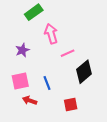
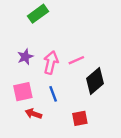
pink arrow: (51, 34) -> (51, 63), moved, turned 30

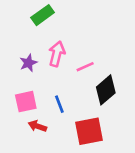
pink arrow: (51, 63) -> (57, 54), moved
red square: (80, 118) -> (89, 131), size x1.6

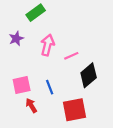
purple star: (28, 63) -> (16, 39), moved
red arrow: (37, 126) -> (31, 105), turned 40

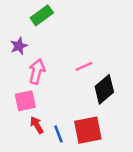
pink arrow: (48, 45) -> (37, 71), moved
blue line: (50, 87) -> (58, 134), moved

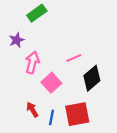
pink square: (25, 101) -> (51, 83), moved, turned -30
blue line: (58, 134) -> (51, 117), turned 32

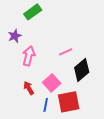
pink square: (51, 83) -> (52, 83), moved
red arrow: (32, 110) -> (29, 88), moved

